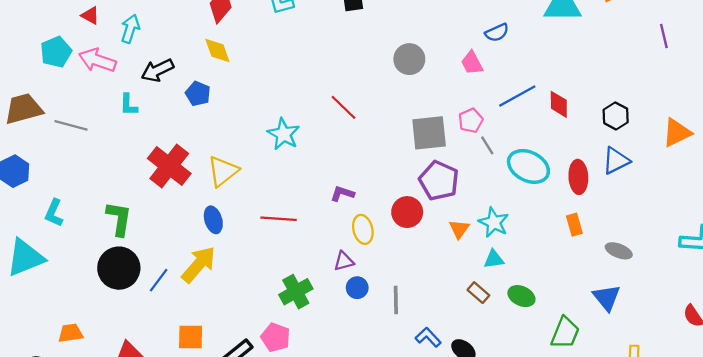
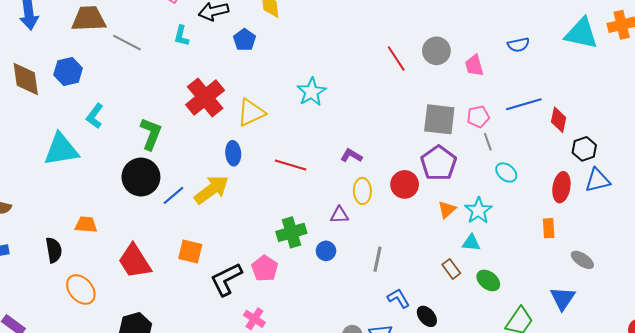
pink trapezoid: (472, 63) -> (474, 65), moved
red line: (344, 107) -> (396, 58), moved
black hexagon: (616, 116) -> (584, 149), moved
cyan ellipse: (528, 166) -> (506, 172), moved, size x0.6
blue circle: (357, 288) -> (326, 251), moved

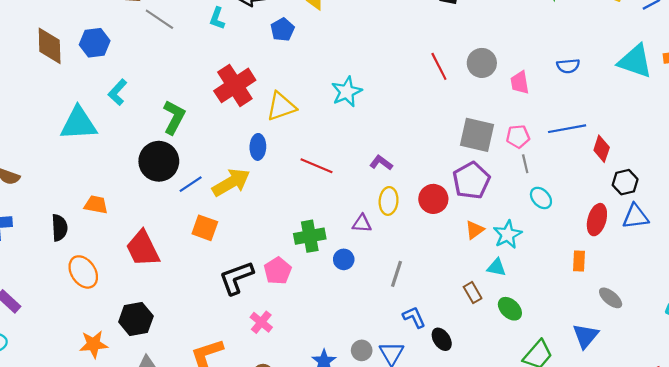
orange square: (190, 252) -> (205, 228), moved

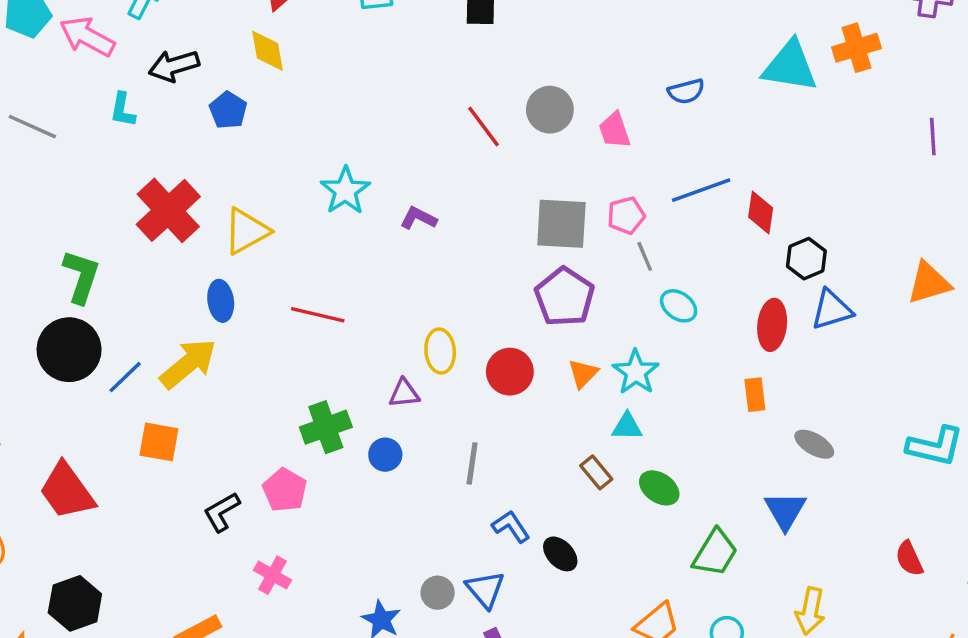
purple L-shape: (381, 163) -> (418, 218), moved
red circle: (433, 199) -> (510, 372), moved
black L-shape: (236, 278) -> (222, 512), size x0.7

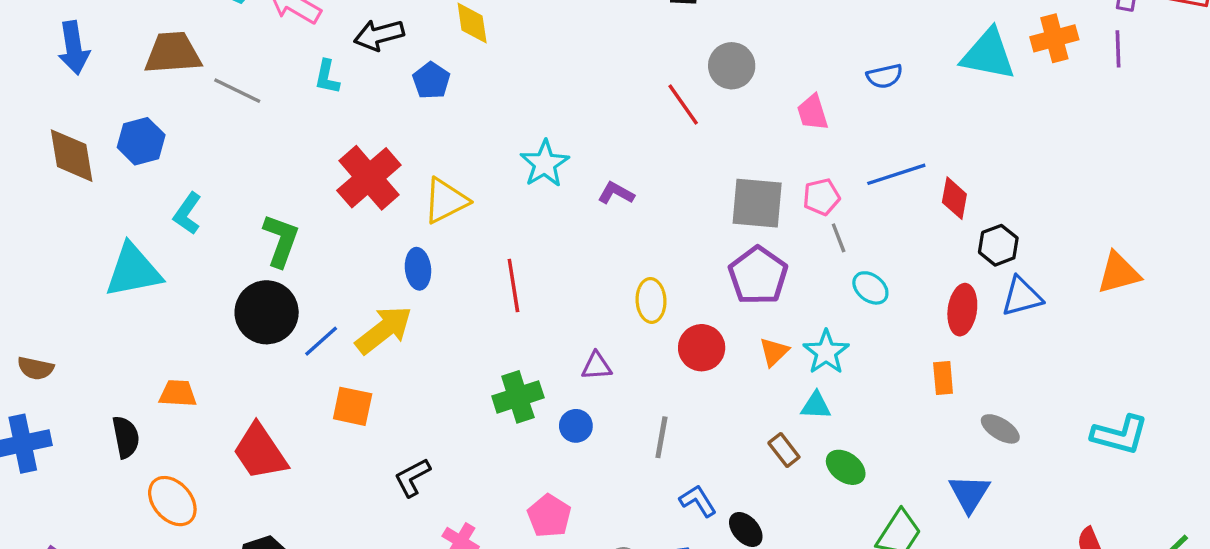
gray circle: (550, 110) -> (732, 66), moved
purple line: (933, 137) -> (1118, 49), moved
red line: (318, 315) -> (513, 286), turned 66
yellow ellipse: (440, 351) -> (651, 300), moved
pink pentagon: (285, 490) -> (549, 516), moved

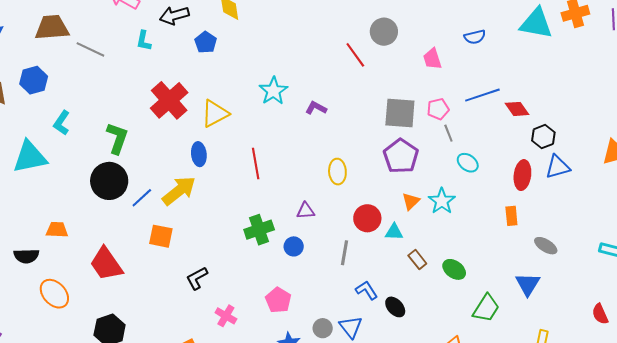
red diamond: (954, 198) -> (517, 109), turned -45
red circle: (702, 348) -> (367, 218), moved
cyan triangle: (816, 406) -> (394, 232), moved
black semicircle: (126, 437) -> (26, 256), turned 100

